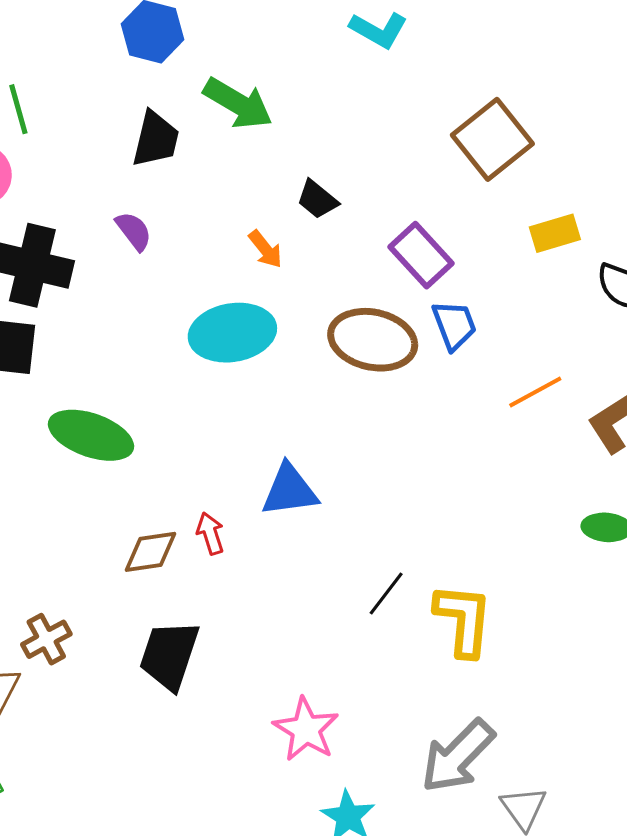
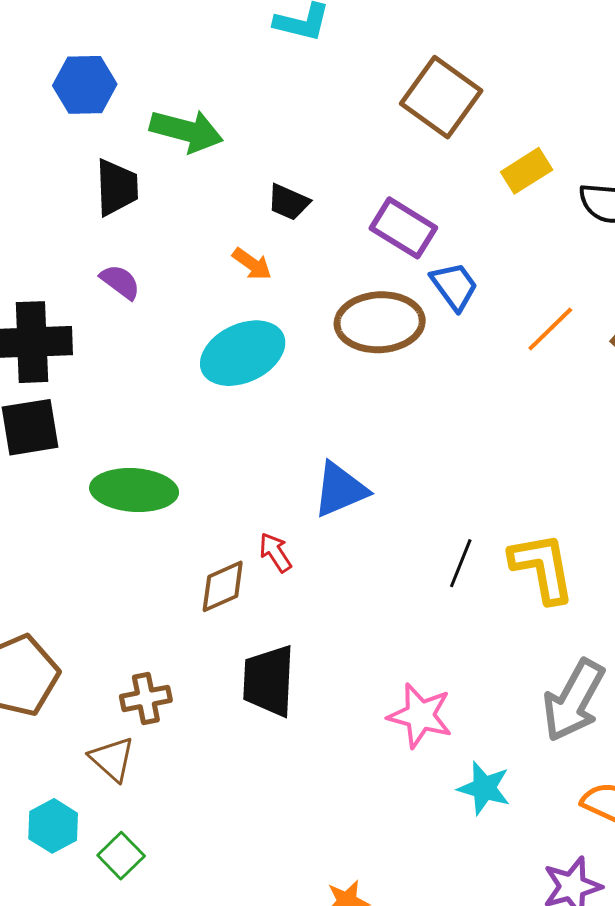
brown cross: (46, 639) -> (146, 698), turned 33

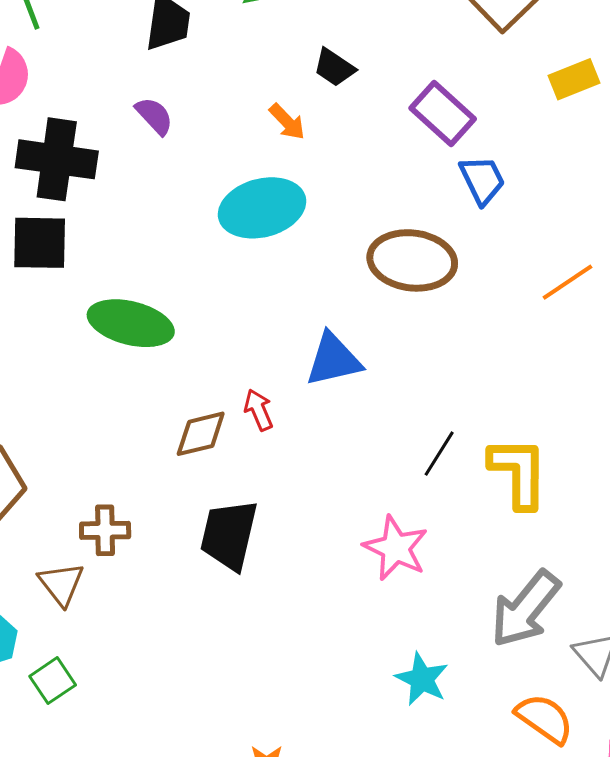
brown ellipse: (380, 322) -> (412, 260), moved
orange line: (550, 329) -> (568, 282), moved
pink star: (420, 716) -> (396, 548), moved

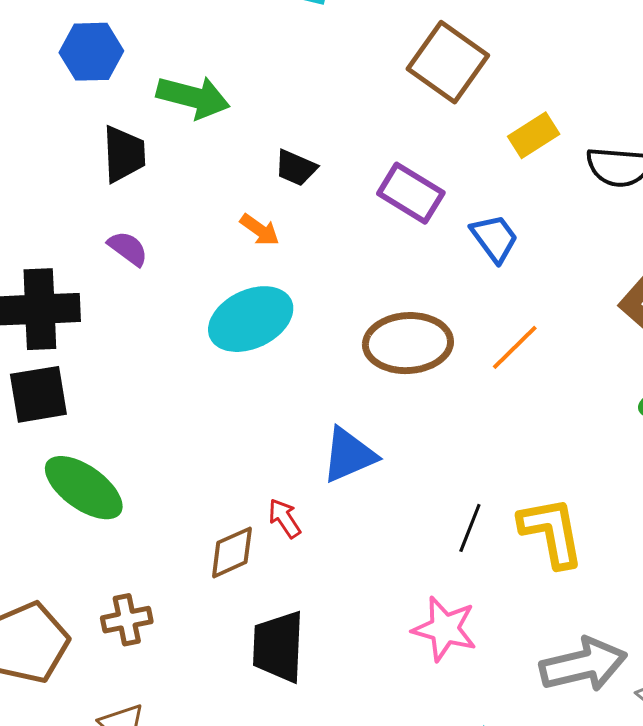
blue trapezoid: (482, 180) -> (494, 238), moved
orange line: (568, 282) -> (515, 347), moved
green ellipse: (131, 323) -> (84, 488), moved, turned 32
brown cross: (105, 530) -> (127, 620), moved
gray arrow: (526, 609) -> (583, 665), turned -132

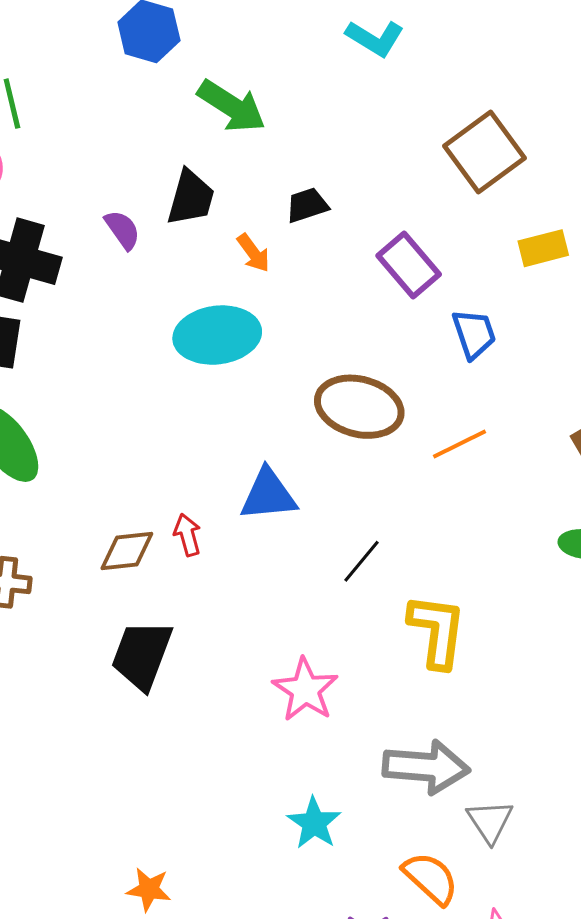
black trapezoid: (124, 154) -> (191, 198), moved
black trapezoid: (296, 168) -> (307, 205), turned 120
black line: (470, 528) -> (362, 561), moved

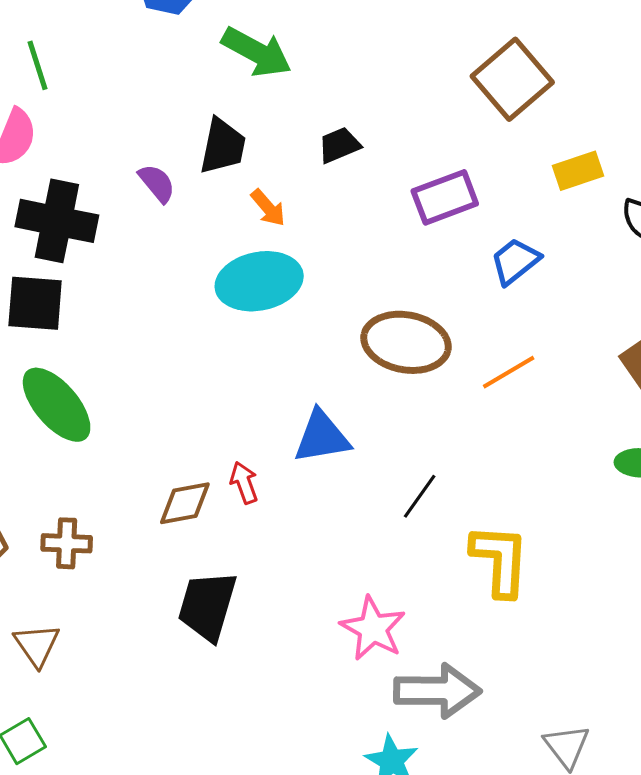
orange arrow: (253, 253) -> (268, 208), moved
purple rectangle: (409, 265) -> (445, 197), turned -66
blue trapezoid: (474, 334) -> (515, 261), turned -106
gray arrow: (426, 767) -> (437, 691), moved

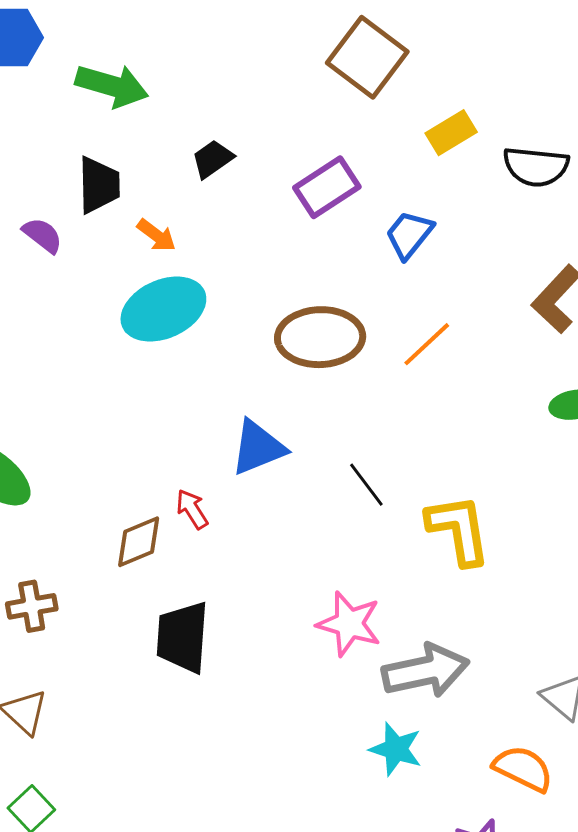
black line: (420, 496) -> (366, 485), turned -60

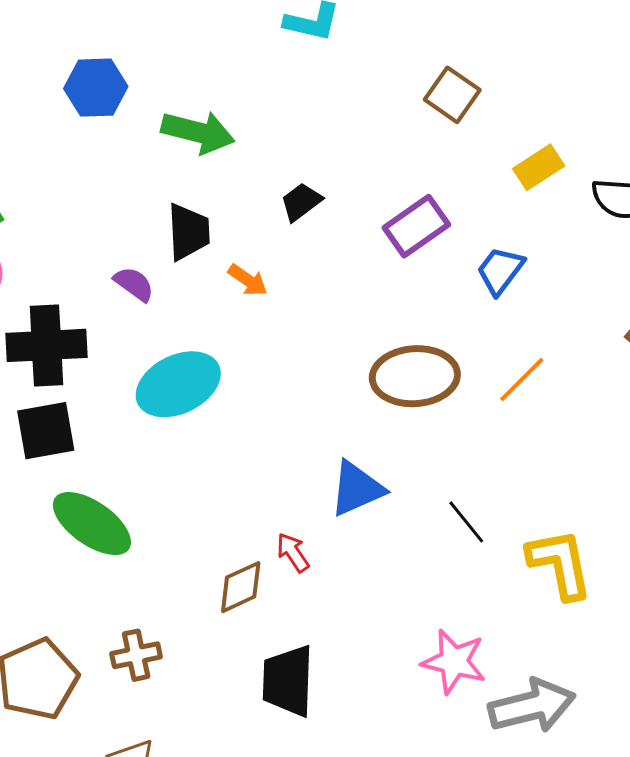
brown square: (367, 57) -> (452, 95), size x0.7
cyan ellipse: (163, 309) -> (178, 384), moved

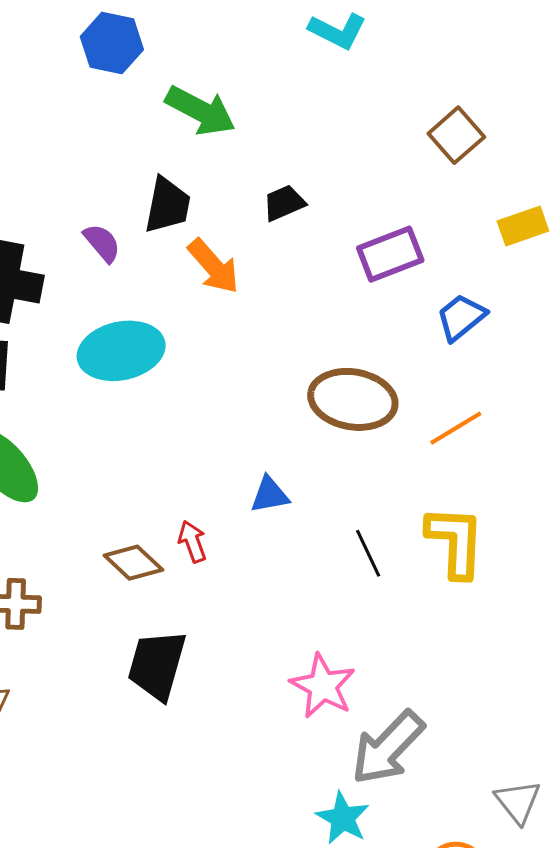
orange arrow: (248, 280) -> (214, 266), size x1.5
blue triangle: (357, 489) -> (270, 495), size x0.7
yellow L-shape: (560, 564) -> (455, 542), moved
brown diamond: (241, 587) -> (133, 563), turned 54
gray arrow: (532, 706) -> (388, 748), turned 134

